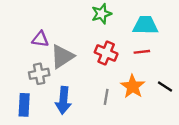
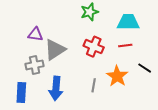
black line: (165, 86) -> (145, 68), moved

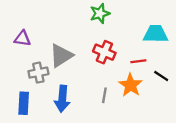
cyan trapezoid: (128, 22) -> (156, 34), moved
purple triangle: (36, 34) -> (22, 38), moved
red line: (125, 46) -> (138, 61), moved

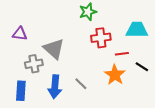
red cross: (104, 52) -> (101, 38), moved, turned -30
gray triangle: (61, 56) -> (54, 49), turned -45
gray line: (104, 95) -> (81, 84), moved, turned -56

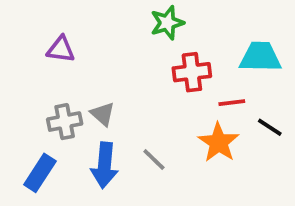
purple triangle: (20, 34) -> (61, 49), moved
gray triangle: (54, 49) -> (103, 114), moved, size x0.6
blue rectangle: (21, 91) -> (40, 173), turned 30

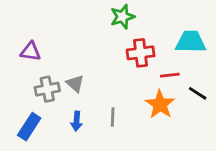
purple triangle: (61, 49) -> (31, 52), moved
gray line: (154, 160) -> (113, 117), turned 48
blue arrow: (105, 165) -> (76, 121), size x0.6

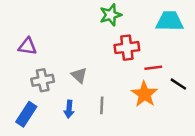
cyan trapezoid: (191, 42) -> (170, 21), moved
gray triangle: (75, 84) -> (79, 75), moved

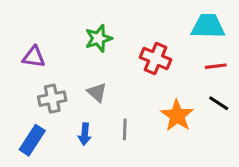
green star: (111, 15) -> (98, 38), moved
red cross: (127, 48) -> (156, 58), turned 30
red line: (153, 68) -> (216, 66), moved

